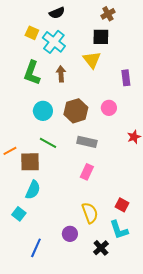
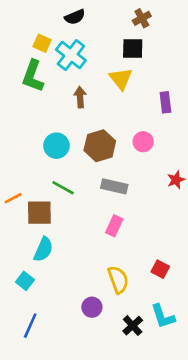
green L-shape: (32, 73) -> (33, 76), moved
cyan L-shape: (119, 230) -> (163, 316), moved
blue line: (36, 248) -> (30, 326), moved

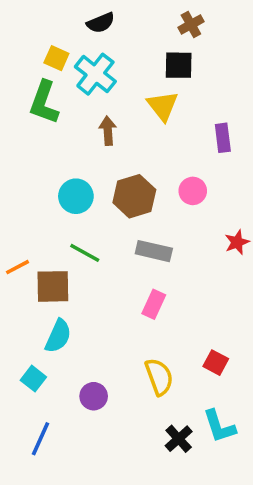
purple circle: (92, 307) -> (94, 396), moved

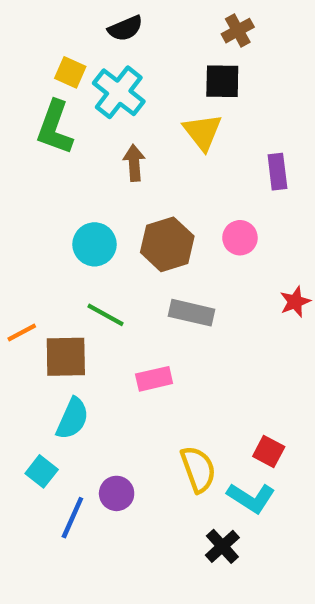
pink rectangle: (154, 304) -> (154, 379), moved, turned 52
cyan L-shape: (219, 426) -> (251, 498), moved, turned -39
blue line: (41, 439) -> (72, 518), moved

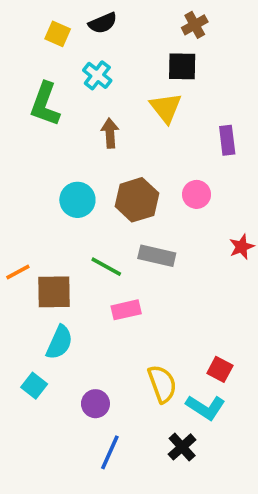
yellow square: (70, 72) -> (58, 34), moved
cyan cross: (119, 92) -> (97, 75), size x0.7
green line: (106, 315) -> (106, 267), moved
blue line: (72, 518) -> (110, 452), moved

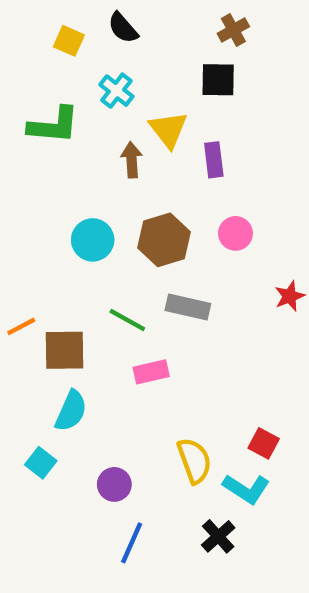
black semicircle: (103, 23) -> (123, 28), turned 72
green L-shape: (45, 104) -> (54, 125), turned -105
yellow triangle: (166, 108) -> (168, 130), moved
purple rectangle: (227, 140) -> (214, 160), moved

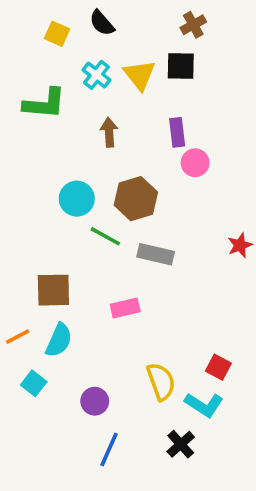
yellow triangle: (168, 130) -> (140, 75), moved
pink circle: (235, 233) -> (195, 163), moved
green line: (127, 320) -> (105, 236), moved
orange line: (21, 326) -> (18, 337), moved

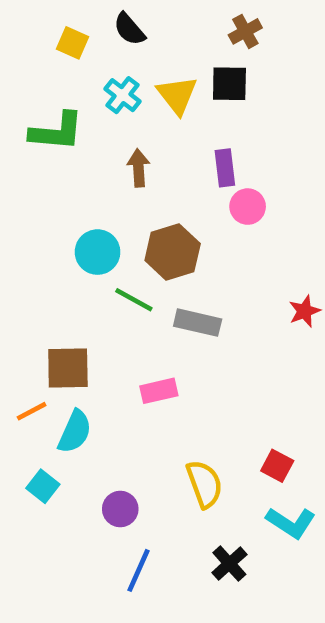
orange line: (18, 337) -> (32, 411), moved
cyan L-shape: (204, 405) -> (291, 523), moved

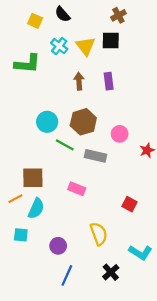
brown arrow: (138, 168) -> (79, 81), moved
pink circle: (248, 207) -> (120, 134), moved
pink rectangle: (159, 391) -> (77, 189), turned 35
red square: (277, 466) -> (129, 204), moved
cyan square: (43, 486) -> (21, 235), turned -32

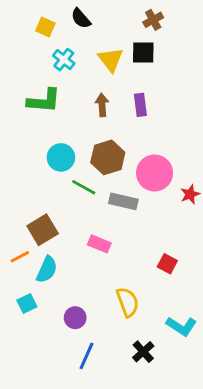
cyan cross: (59, 46) -> (64, 60), moved
green L-shape: (27, 64) -> (44, 101), moved
pink circle: (120, 134) -> (155, 173), size x1.6
brown square: (33, 178) -> (43, 230), turned -30
cyan square: (21, 235) -> (27, 303), turned -32

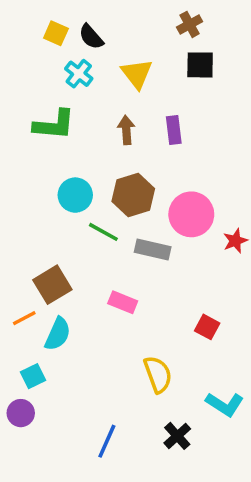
black semicircle: (81, 18) -> (91, 37), moved
black square: (143, 52) -> (200, 65), moved
purple circle: (75, 318) -> (21, 413), moved

